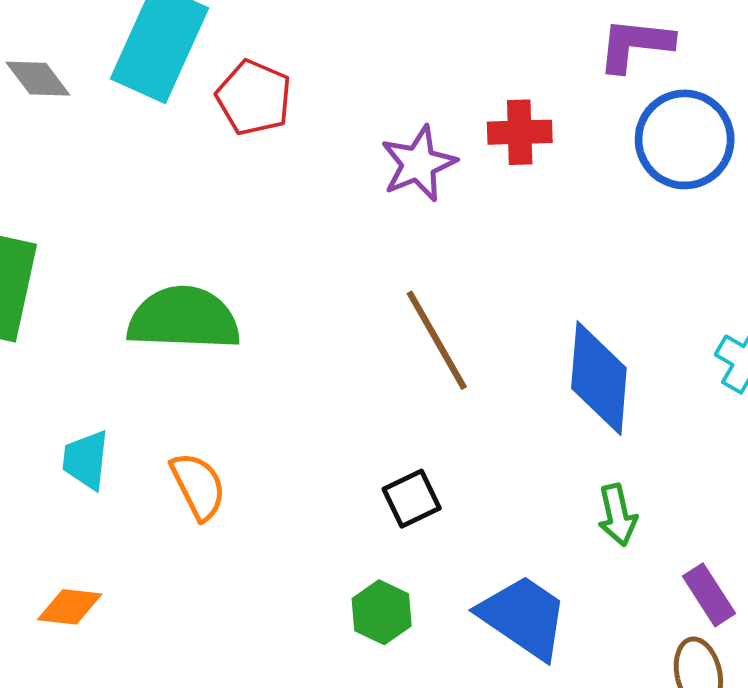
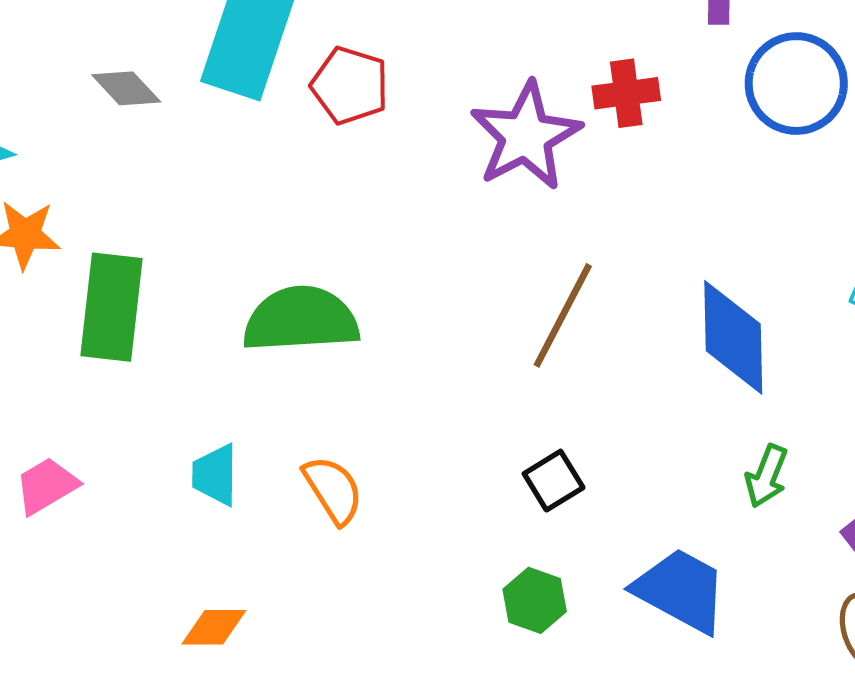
purple star: (418, 164) -> (526, 136), size x1.4
brown line: (437, 340) -> (563, 315), turned 63
green arrow: (617, 515) -> (766, 476), turned 40

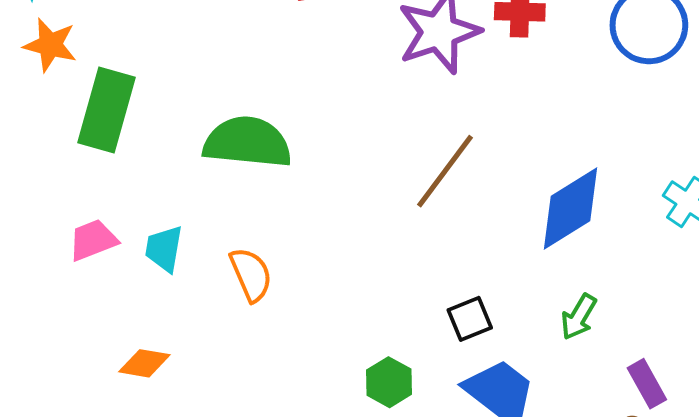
blue diamond: (733, 337) -> (571, 209), turned 50
black square: (554, 481) -> (470, 319), moved
pink trapezoid: (46, 486) -> (93, 240), moved

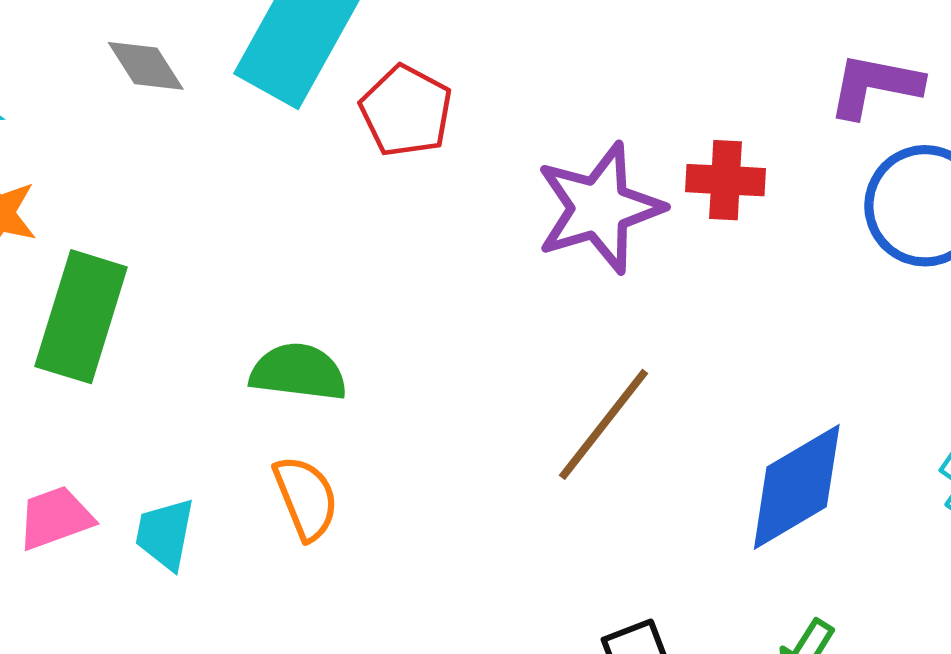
green semicircle: (247, 142) -> (298, 372), size x0.7
orange semicircle: (251, 274) -> (306, 498), moved

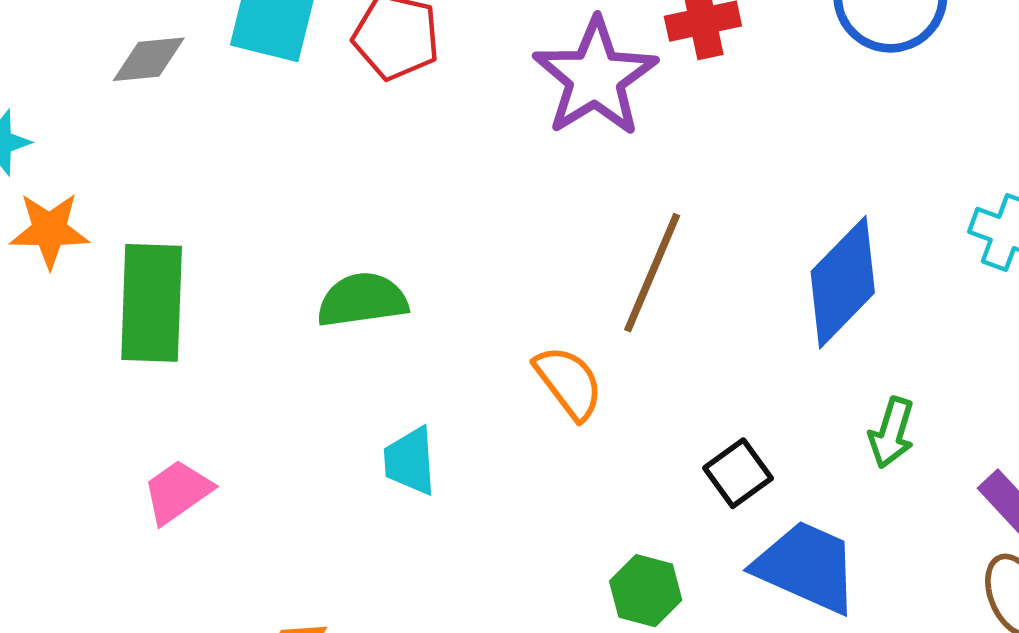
gray diamond: (146, 66) -> (149, 59), turned -48
orange semicircle: (306, 498) -> (569, 383), moved
cyan trapezoid: (165, 534) -> (410, 461), moved

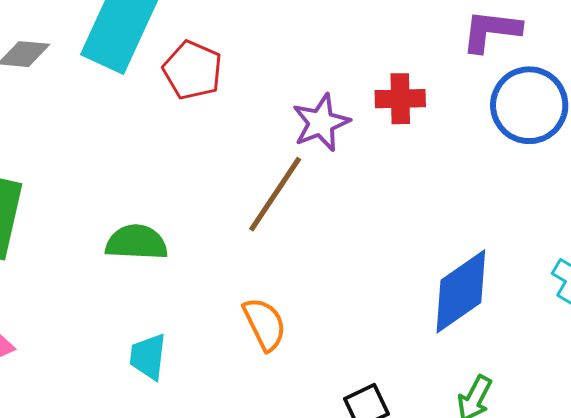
purple star: (595, 77) -> (321, 123), size x0.7
brown line: (652, 273) -> (275, 194), moved

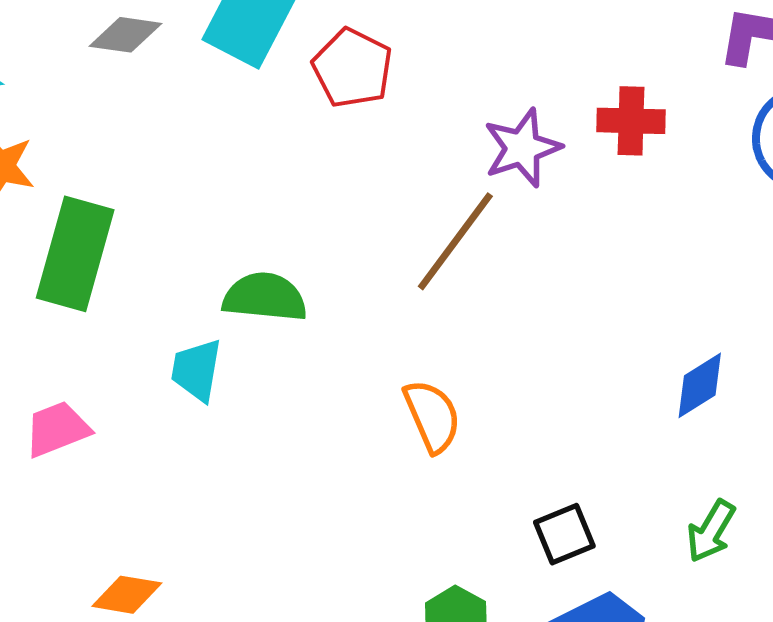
blue diamond: (461, 291) -> (700, 385), size x0.6
cyan trapezoid: (148, 357) -> (197, 370), moved

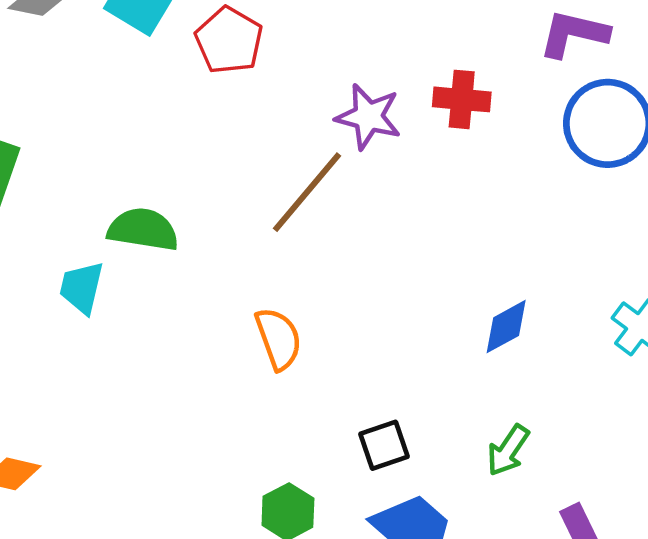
purple star: (522, 148) -> (368, 117), turned 30

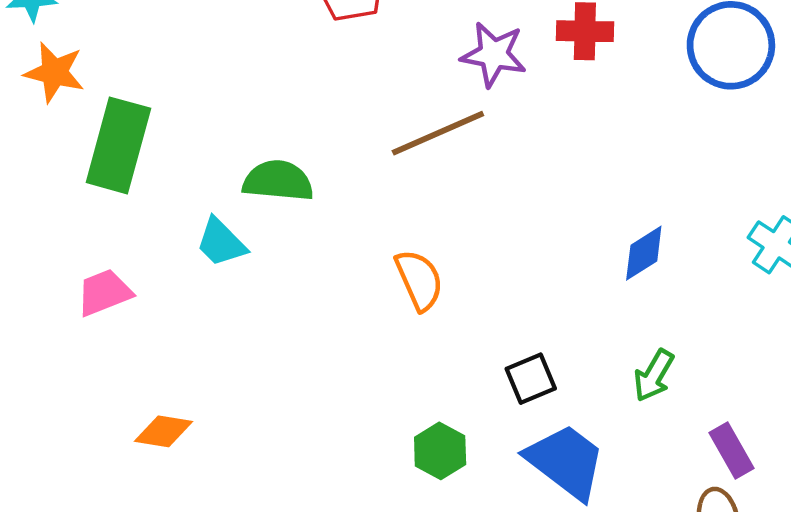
brown line: (307, 192) -> (438, 133), turned 30
cyan trapezoid: (82, 288) -> (221, 242), turned -54

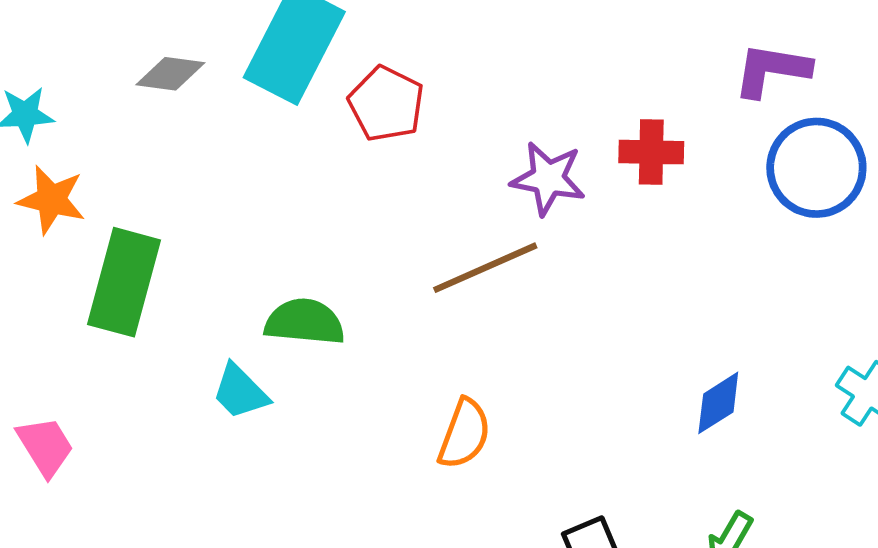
orange semicircle: (419, 280) -> (464, 434), turned 44
pink trapezoid: (104, 293) -> (45, 446), moved, turned 80

